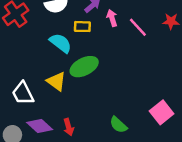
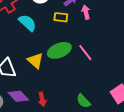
pink line: (138, 27) -> (85, 53), moved
cyan semicircle: (61, 43) -> (27, 23), moved

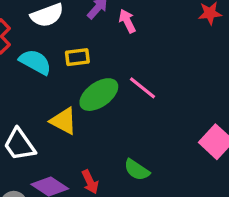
yellow rectangle: (61, 17) -> (77, 57), moved
green semicircle: (83, 101) -> (137, 170), moved

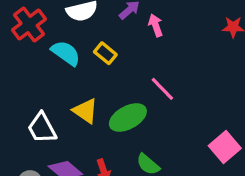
yellow rectangle: (77, 57) -> (105, 53), turned 40
green ellipse: (99, 95) -> (128, 117), moved

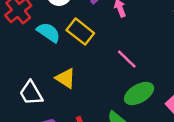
yellow rectangle: (105, 53) -> (80, 32), size x1.5
green ellipse: (128, 117) -> (139, 93), moved

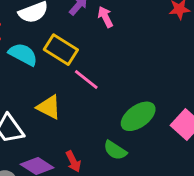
pink line: (127, 59) -> (86, 79), moved

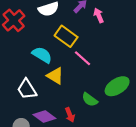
cyan semicircle: (23, 54) -> (42, 55), moved
green semicircle: (115, 150) -> (90, 100), moved

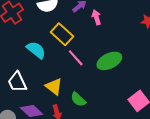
yellow triangle: (55, 76) -> (54, 87), moved
green ellipse: (117, 86) -> (109, 61), moved

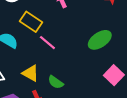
green ellipse: (109, 61) -> (100, 40), moved

